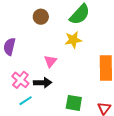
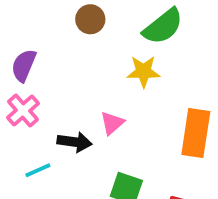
pink triangle: (50, 61) -> (112, 123), moved
pink cross: (20, 80) -> (23, 111), moved

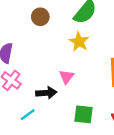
yellow star: (144, 72) -> (79, 42), turned -30

